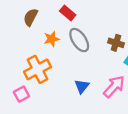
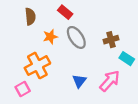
brown semicircle: (31, 17) -> (30, 16), turned 147
brown cross: (116, 43) -> (111, 40), turned -32

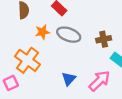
gray ellipse: (76, 37) -> (69, 35), turned -40
orange cross: (37, 66) -> (27, 60), turned -30

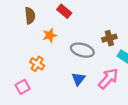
gray ellipse: (69, 35) -> (82, 50), moved
orange cross: (27, 60) -> (37, 64), size x0.6

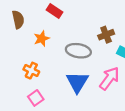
blue triangle: (78, 79) -> (77, 82), size x1.5
pink square: (23, 87) -> (36, 98), moved

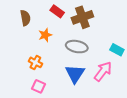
brown cross: (106, 35) -> (82, 17), moved, size x1.5
pink square: (36, 98) -> (39, 86), turned -32

